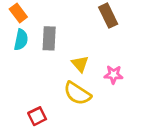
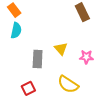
gray rectangle: (49, 38) -> (38, 59), moved
yellow semicircle: (77, 93) -> (68, 84), moved

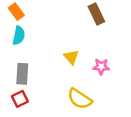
gray rectangle: (38, 59) -> (22, 74), moved
red square: (28, 88) -> (20, 99), moved

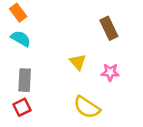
brown rectangle: (96, 14) -> (109, 28), moved
cyan semicircle: (19, 36) -> (21, 39), turned -72

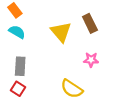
yellow triangle: (78, 62) -> (61, 32), moved, size x1.5
red square: (22, 107) -> (18, 89), turned -32

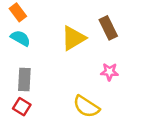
yellow triangle: (61, 32) -> (73, 38), turned 40

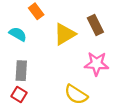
orange rectangle: (18, 12) -> (36, 11), moved
pink star: (110, 72) -> (97, 64), size x1.5

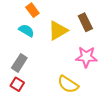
cyan semicircle: (18, 34) -> (26, 30), moved
gray rectangle: (21, 71) -> (19, 63), turned 30

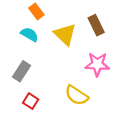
yellow triangle: (58, 30) -> (65, 34), turned -45
red square: (17, 84) -> (31, 101), moved

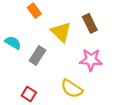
cyan semicircle: (29, 34) -> (13, 43), moved
gray rectangle: (21, 71) -> (37, 55), moved

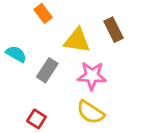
yellow triangle: (61, 32) -> (77, 41), turned -35
pink star: (91, 60) -> (92, 76), moved

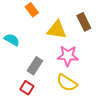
gray rectangle: (47, 70) -> (35, 66), moved

